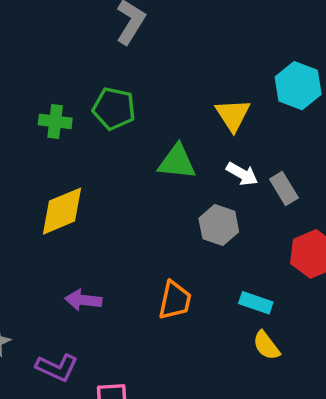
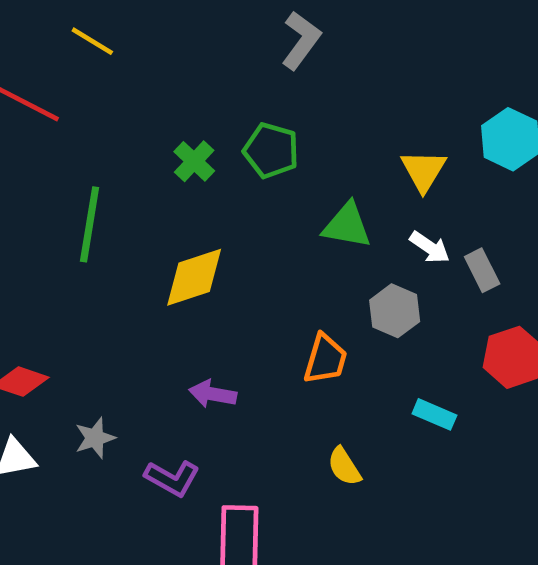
green cross: (55, 121) -> (194, 161), turned 32
orange trapezoid: (175, 300) -> (325, 359), moved
yellow semicircle: (266, 345) -> (344, 466), moved

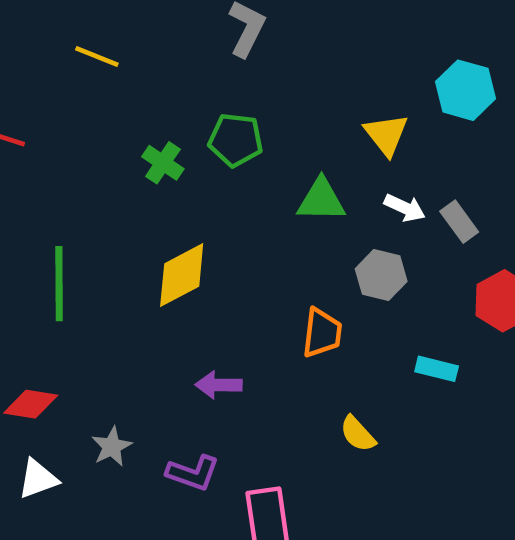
yellow line: (92, 41) -> (97, 57), moved
green line: (90, 224) -> (59, 284), moved

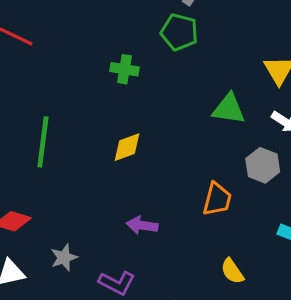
green pentagon: (236, 140) -> (179, 32), moved
green cross: (163, 163) -> (125, 69), turned -32
yellow diamond: (182, 275) -> (127, 147), size x0.7

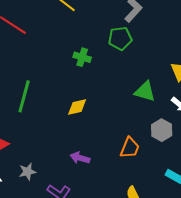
green pentagon: (179, 32) -> (120, 38), turned -30

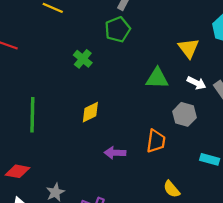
green cross: (82, 57) -> (83, 59), turned 36
purple arrow: (80, 158) -> (115, 153), moved

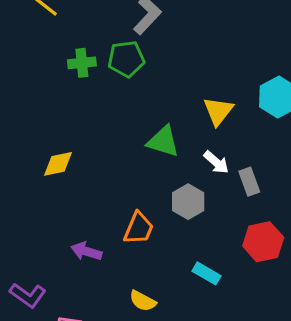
green cross: (83, 59) -> (82, 63), moved, turned 30
purple arrow: (115, 153) -> (86, 251), moved
yellow semicircle: (172, 189) -> (143, 301), turned -36

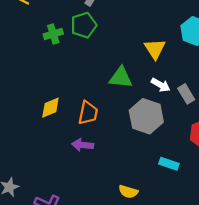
gray hexagon: (188, 202) -> (146, 116), size x1.4
orange trapezoid: (139, 228) -> (88, 113), moved
purple arrow: (86, 251) -> (83, 145), moved

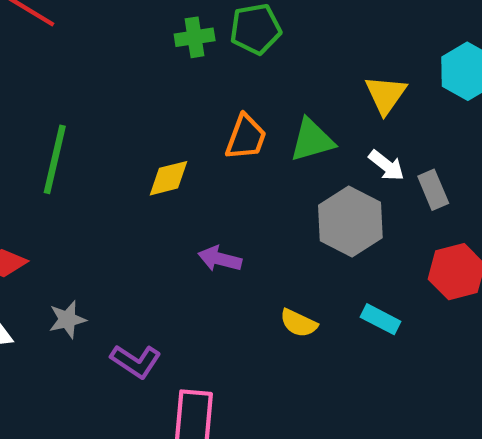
green triangle: (121, 78) -> (312, 140), turned -30
orange trapezoid: (88, 113) -> (246, 137), moved
yellow semicircle: (128, 192) -> (299, 323), moved

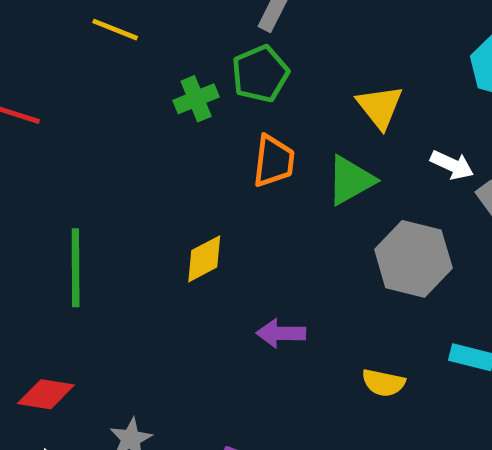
yellow triangle: (386, 95) -> (380, 107), moved
orange trapezoid: (246, 137) -> (274, 161), moved
white arrow: (386, 165) -> (452, 165), moved

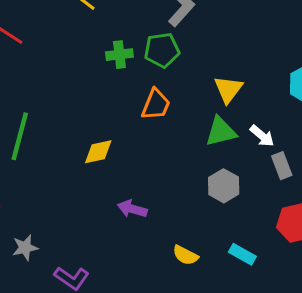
green triangle: (351, 180) -> (221, 132), moved
gray hexagon: (413, 259) -> (224, 186), size x0.7

